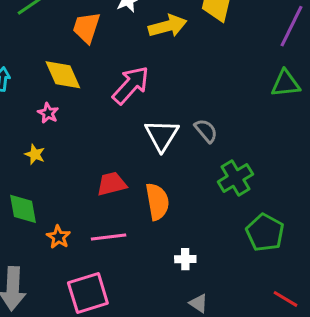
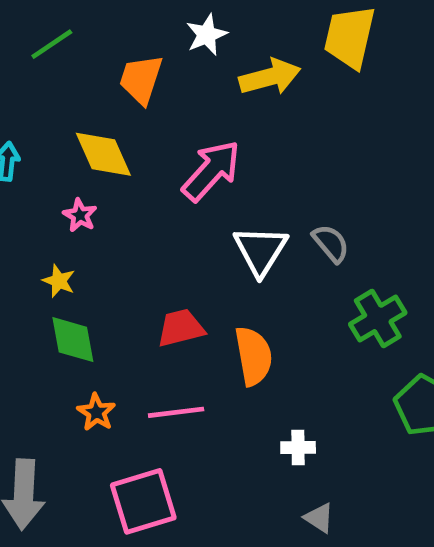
green diamond: (23, 209) -> (73, 340), moved

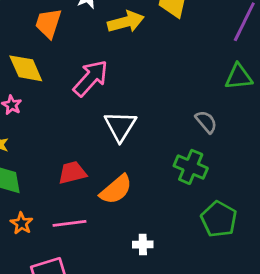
gray semicircle: (331, 243) -> (206, 122), moved
green cross: (378, 318) -> (191, 167), turned -36
orange semicircle: (253, 356) -> (116, 190), turned 60

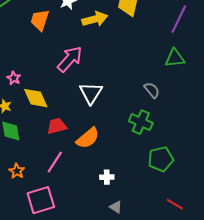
yellow diamond: (26, 68) -> (36, 98), moved
green pentagon: (219, 219) -> (161, 159), turned 30
orange star: (22, 223) -> (17, 171), moved
pink line: (69, 223) -> (55, 162), turned -50

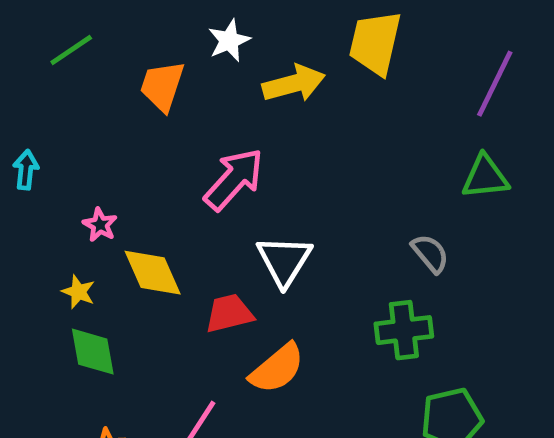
green cross: (141, 122) -> (404, 330), turned -30
red trapezoid: (57, 126) -> (229, 313), moved

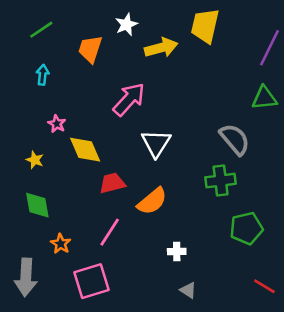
cyan arrow: (26, 170) -> (43, 75), moved
gray semicircle: (430, 253) -> (235, 139), size x1.5
yellow star: (78, 292) -> (35, 160), moved
red trapezoid: (229, 313) -> (112, 183), moved
green diamond: (93, 352) -> (37, 205), moved

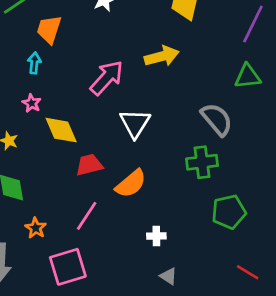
yellow arrow: (161, 48) -> (162, 56), moved
orange trapezoid: (90, 49) -> (49, 29), moved
cyan arrow: (43, 75) -> (34, 63), moved

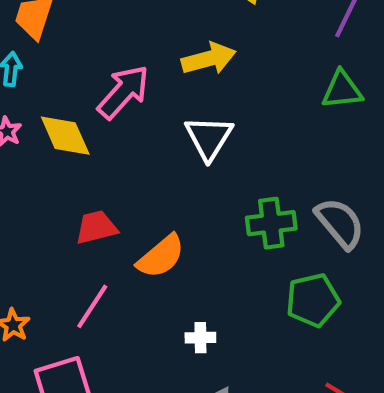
gray semicircle: (217, 119) -> (340, 223), moved
white triangle: (135, 123) -> (209, 138), moved
yellow diamond: (61, 130) -> (65, 136), moved

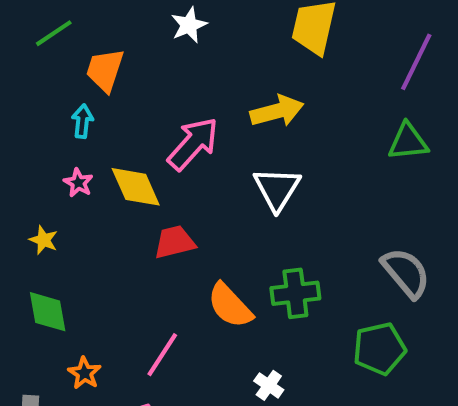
green cross: (271, 223) -> (295, 293), moved
red trapezoid: (96, 227) -> (175, 242), moved
orange semicircle: (161, 256) -> (230, 306), turned 87
white cross: (200, 338) -> (269, 385), turned 36

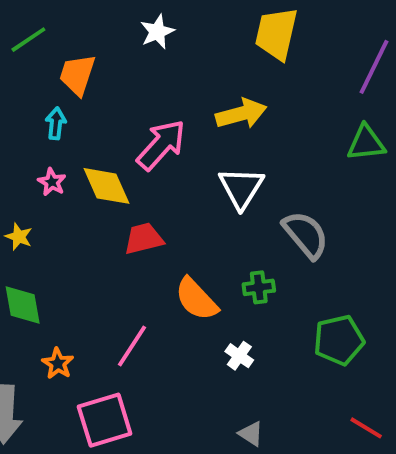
gray semicircle: (406, 273) -> (306, 235), moved
green cross: (295, 293) -> (259, 287), size x0.7
white cross: (269, 385) -> (239, 356), moved

